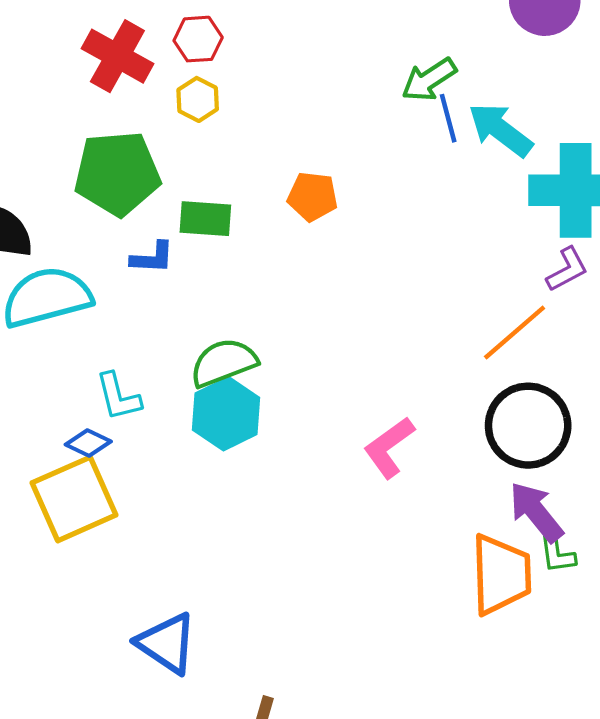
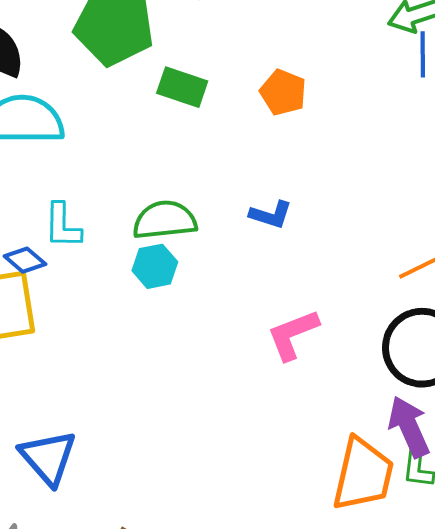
blue L-shape: (152, 258) -> (271, 215), moved
cyan hexagon: (226, 414) -> (155, 266), size x0.7

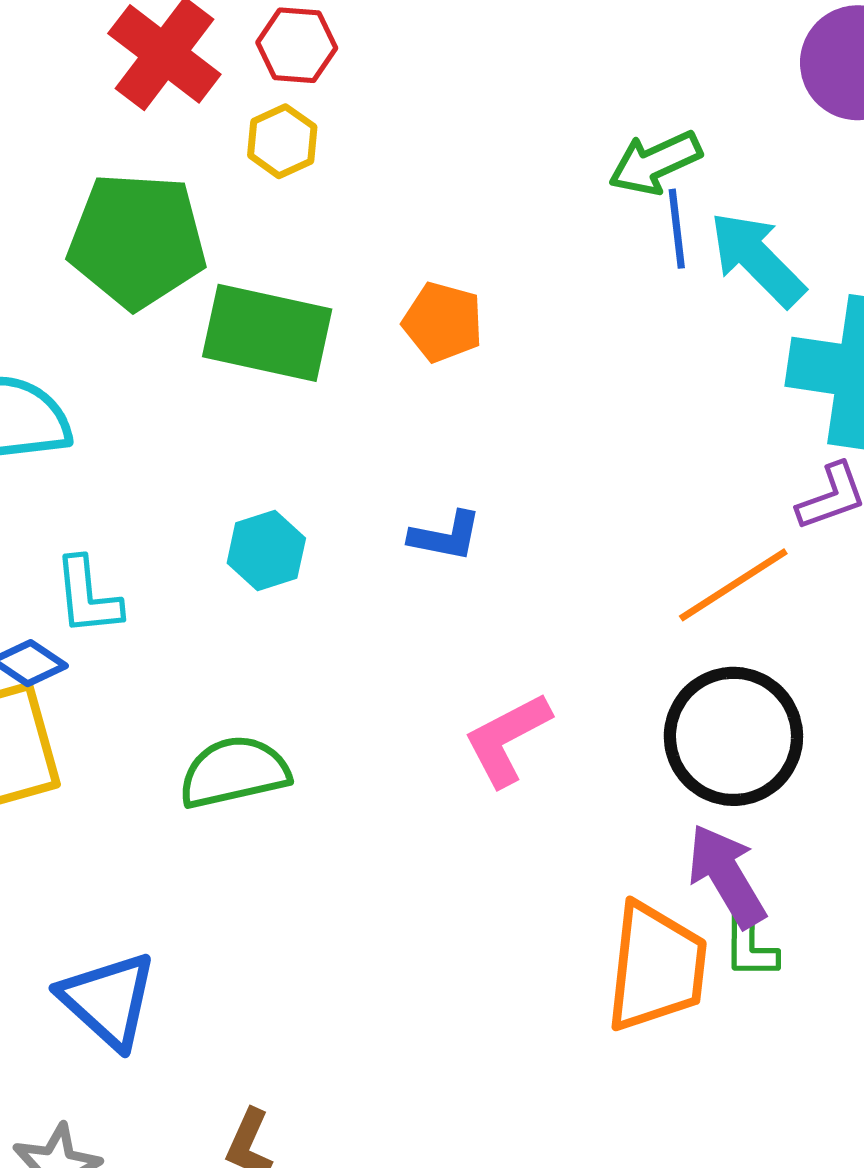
green rectangle: (182, 87) -> (267, 333), size x1.5
green semicircle: (165, 220) -> (234, 772), moved
cyan hexagon: (155, 266) -> (266, 551), moved

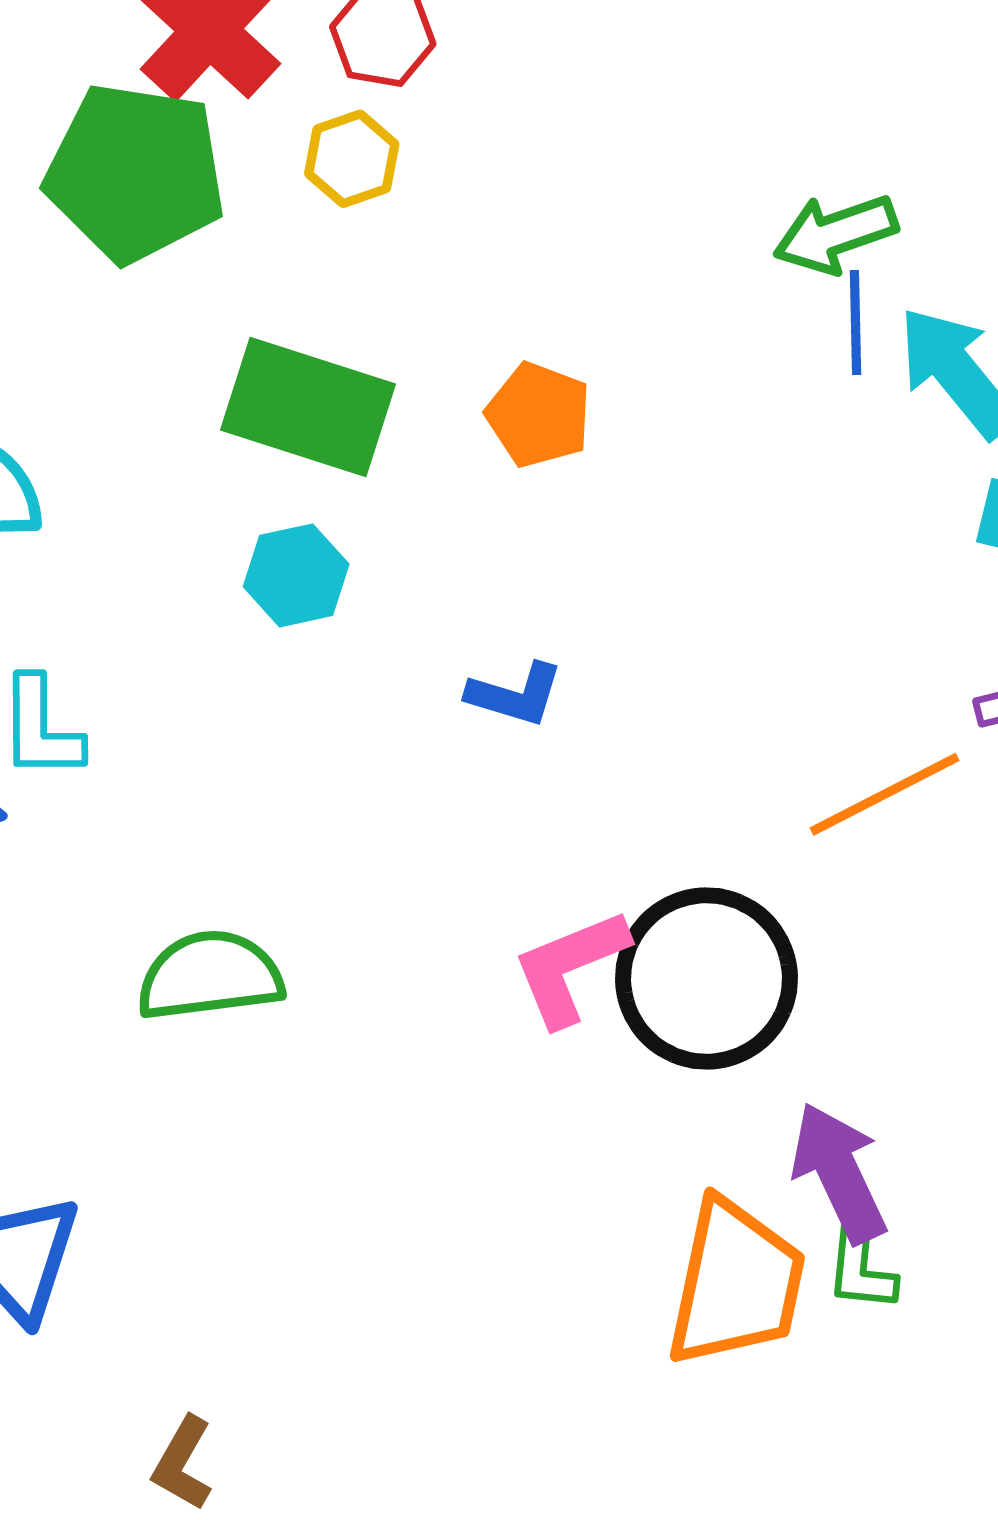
green pentagon: (137, 240) -> (135, 173), moved
cyan hexagon: (266, 551) -> (296, 575), moved
black circle: (733, 736) -> (707, 978), moved

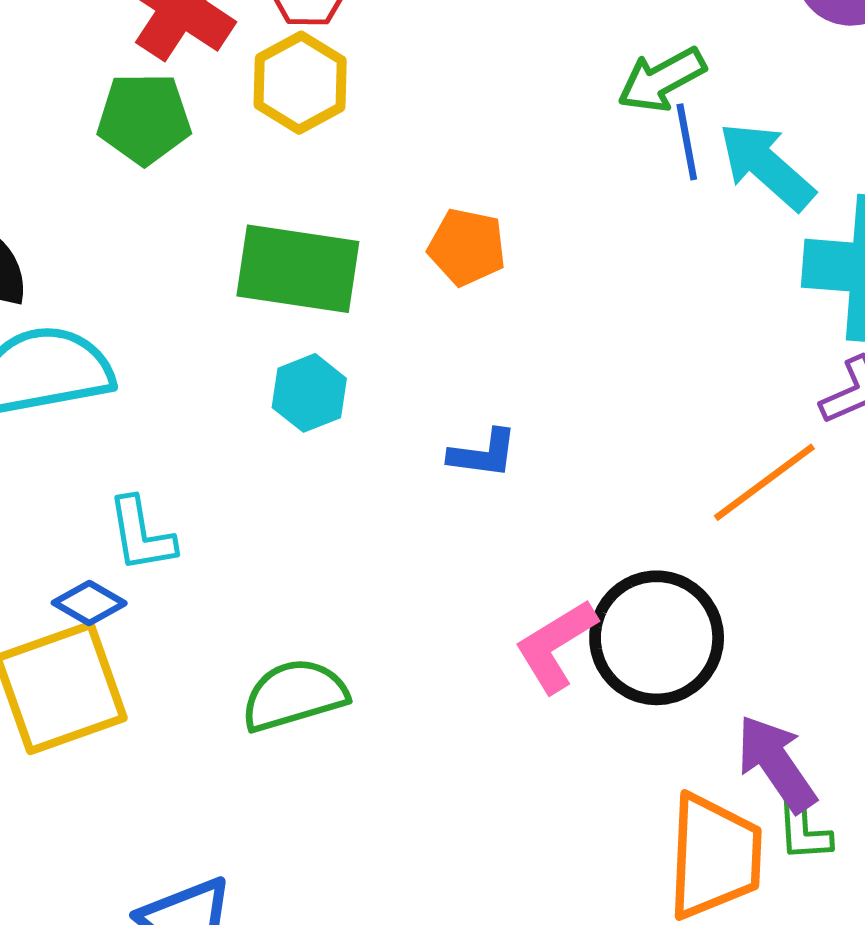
yellow hexagon: (352, 159) -> (300, 83), size x1.4
green pentagon: (135, 173) -> (144, 119), size x0.7

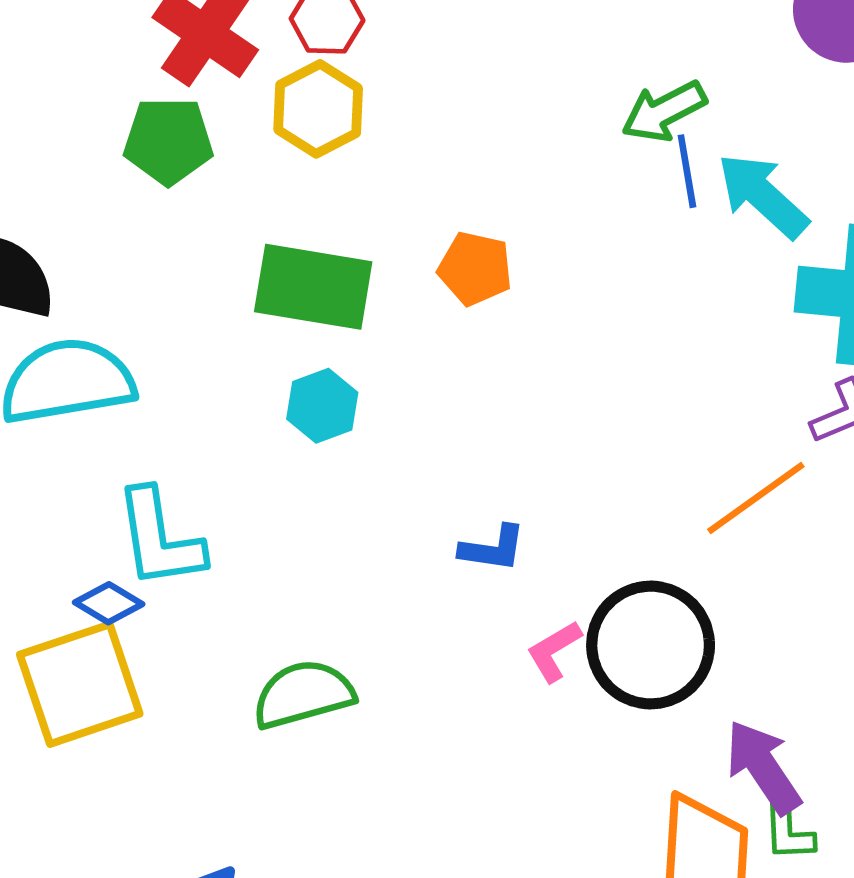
blue L-shape: (483, 454) -> (493, 548), moved
cyan L-shape: (141, 535) -> (159, 539), size x1.4
pink L-shape: (556, 646) -> (554, 651), size x0.7

